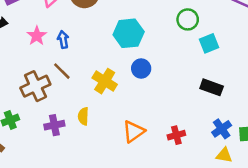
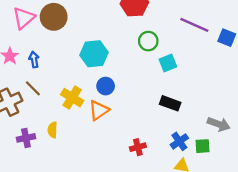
orange triangle: (134, 131) -> (99, 110), moved

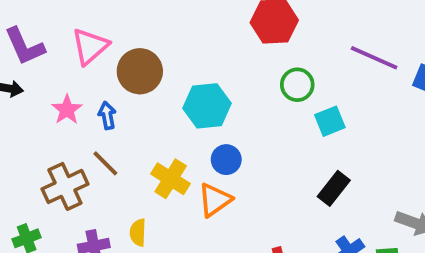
brown circle: (54, 17) -> (140, 71), moved
black rectangle: (170, 103) -> (334, 188), turned -72

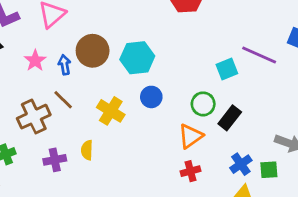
purple line: (374, 58) -> (259, 55), moved
brown circle: (140, 71) -> (93, 51), moved
green circle: (297, 85) -> (203, 104), moved
orange triangle: (215, 200) -> (190, 136), moved

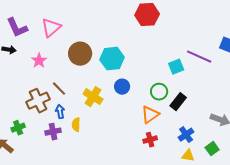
blue arrow: (65, 65) -> (60, 112), moved
green square: (269, 170) -> (212, 149), moved, turned -32

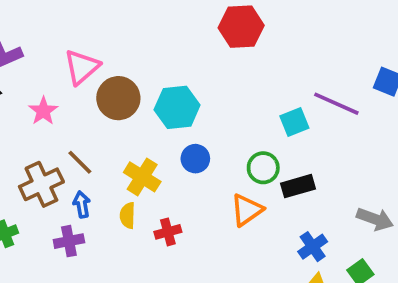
pink triangle: (51, 28) -> (82, 67), moved
black rectangle: (178, 102) -> (298, 186), turned 36
yellow semicircle: (76, 125) -> (128, 215), moved
red cross: (150, 140) -> (168, 232), moved

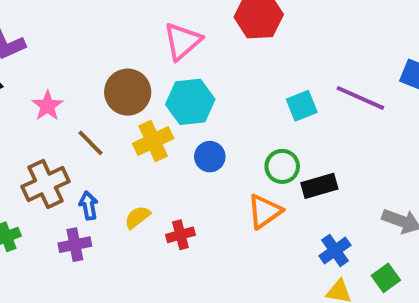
pink triangle: (82, 67) -> (182, 41), moved
cyan square: (294, 122) -> (302, 106), moved
brown line: (80, 162) -> (91, 143), moved
yellow cross: (142, 177) -> (153, 141), moved, turned 33
yellow semicircle: (128, 215) -> (137, 217), turned 50

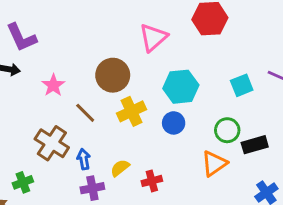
cyan hexagon: (190, 102) -> (181, 87), moved
brown cross: (46, 184) -> (52, 143), turned -32
purple cross: (75, 245) -> (92, 188), moved

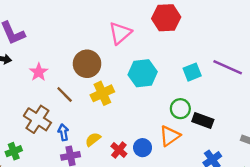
blue circle: (174, 123) -> (143, 148), moved
black rectangle: (255, 145) -> (203, 120), turned 36
red cross: (152, 181) -> (119, 150), turned -35

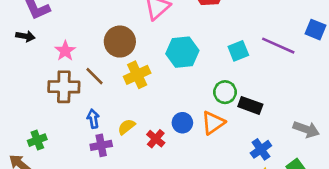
brown cross: (37, 119) -> (64, 87), moved, turned -32
blue circle: (143, 148) -> (182, 123), moved

